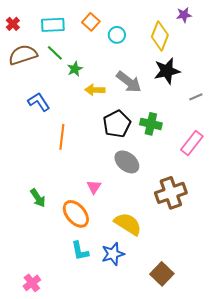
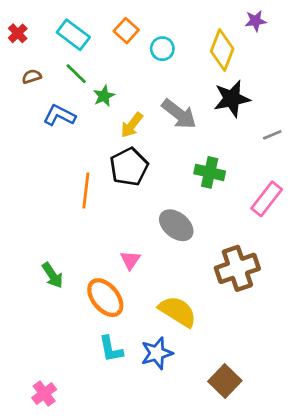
cyan rectangle: (53, 25) -> (73, 35), turned 40
brown semicircle: (23, 55) -> (32, 76), size x0.5
yellow arrow: (95, 90) -> (132, 125), turned -54
blue L-shape: (39, 102) -> (59, 115), moved, turned -30
black pentagon: (117, 124) -> (129, 167), moved

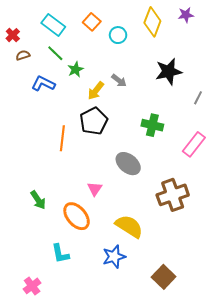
red cross: (18, 33) -> (13, 35), moved
yellow diamond: (222, 50) -> (152, 22), moved
gray arrow: (179, 114) -> (119, 81), moved, size x0.6
gray line: (272, 135) -> (198, 98), turned -40
cyan L-shape: (111, 349) -> (60, 254), moved

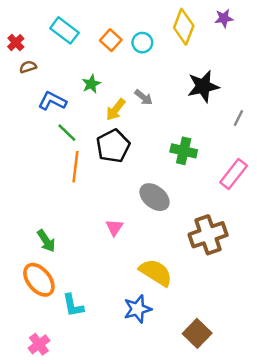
orange square: (92, 22) -> (111, 40), moved
green line: (55, 53) -> (67, 133), moved
orange ellipse: (77, 216) -> (39, 280), moved

